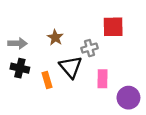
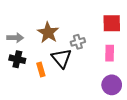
red square: (113, 27) -> (112, 23), moved
brown star: (55, 37) -> (48, 33), size x1.5
pink rectangle: (102, 79) -> (110, 53), moved

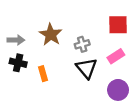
pink rectangle: (110, 53) -> (116, 56), turned 56
black triangle: (61, 58) -> (87, 68), moved

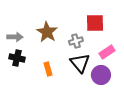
red square: (118, 25) -> (95, 23), moved
orange rectangle: (43, 74) -> (48, 69), moved
purple circle: (118, 90) -> (101, 75), moved

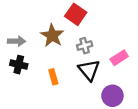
red square: (95, 23) -> (76, 14), moved, turned 36
purple circle: (101, 75) -> (112, 96), moved

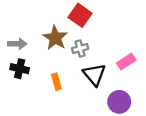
gray cross: (85, 46) -> (80, 49), moved

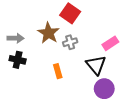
pink rectangle: (126, 62) -> (110, 43), moved
black triangle: (94, 75) -> (96, 65), moved
orange rectangle: (56, 82) -> (58, 71), moved

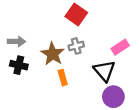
brown star: (48, 33) -> (53, 54), moved

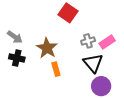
gray arrow: (17, 41) -> (15, 37), turned 35
gray cross: (76, 46) -> (88, 41), moved

